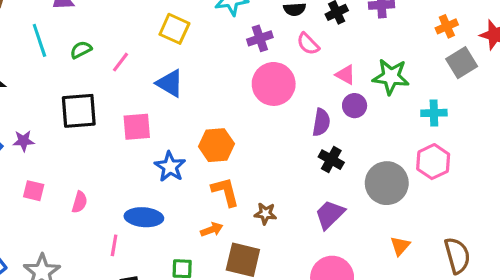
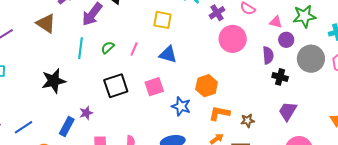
cyan line: (39, 40) -> (81, 48), turned 40
gray circle: (387, 183) -> (311, 59), moved
orange L-shape: (225, 192) -> (219, 113), turned -50

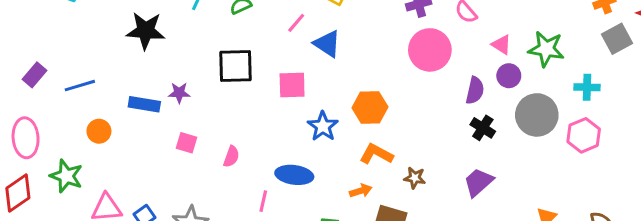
pink line: (134, 49) -> (296, 23), moved
blue rectangle: (67, 127) -> (144, 104), turned 54

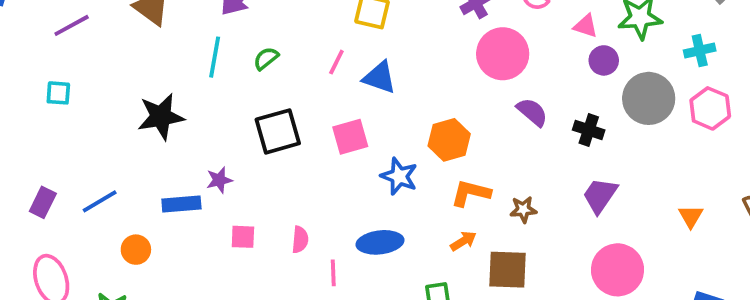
purple semicircle: (475, 90) -> (532, 112), moved, turned -48
pink line: (263, 201) -> (333, 273), moved

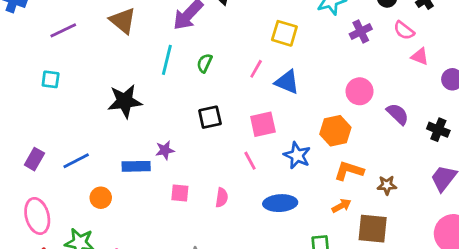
pink triangle: (586, 26) -> (420, 56), moved
pink circle: (503, 54) -> (360, 91), moved, size x0.7
green semicircle: (266, 58) -> (204, 63), turned -30
black square: (278, 131) -> (210, 117), size x0.7
pink line: (333, 273) -> (250, 161), moved, turned -30

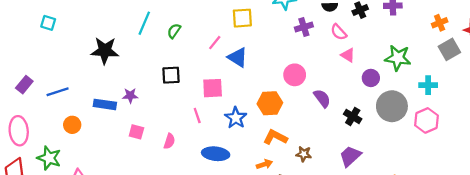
yellow square: (284, 33) -> (242, 18), turned -30

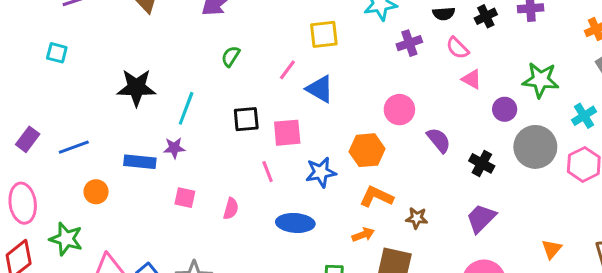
cyan line: (144, 23) -> (186, 108), moved
black square: (171, 75) -> (246, 119), moved
cyan cross: (428, 85) -> (584, 116), turned -30
blue star: (236, 118) -> (321, 172), turned 30

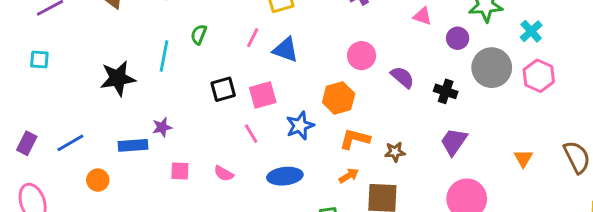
cyan line: (186, 108) -> (164, 56), moved
pink semicircle: (231, 209) -> (224, 173), turned 114

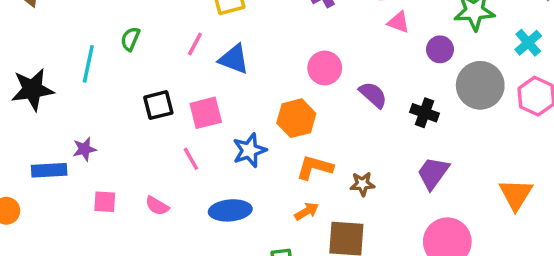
orange triangle: (523, 158) -> (516, 194), size x1.5

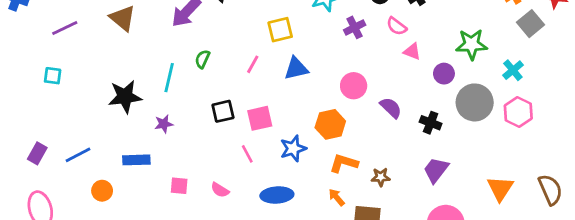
blue triangle: (234, 59) -> (296, 68), moved, turned -35
purple star: (84, 149) -> (164, 124), moved
orange arrow: (307, 211) -> (337, 197), turned -102

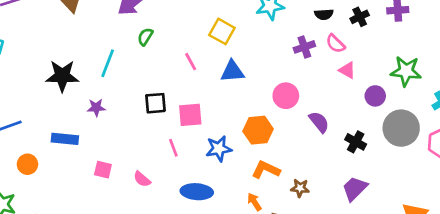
purple cross: (355, 27) -> (304, 47), moved
yellow square: (280, 30) -> (222, 31), turned 35
green semicircle: (202, 59) -> (145, 37), moved
pink line: (253, 64) -> (191, 62), turned -66

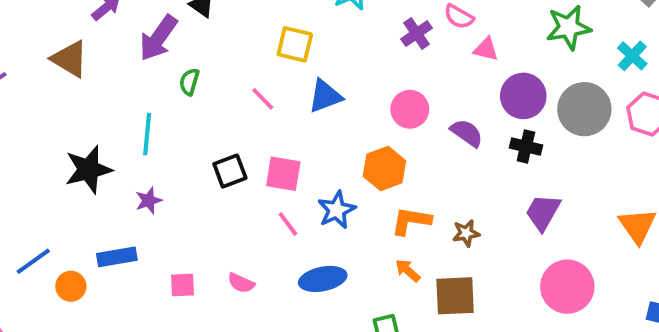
purple circle: (375, 96) -> (523, 96), moved, size x1.5
pink square: (190, 115) -> (283, 174), turned 30
pink line: (173, 148) -> (288, 224), moved
orange circle: (27, 164) -> (71, 286), moved

